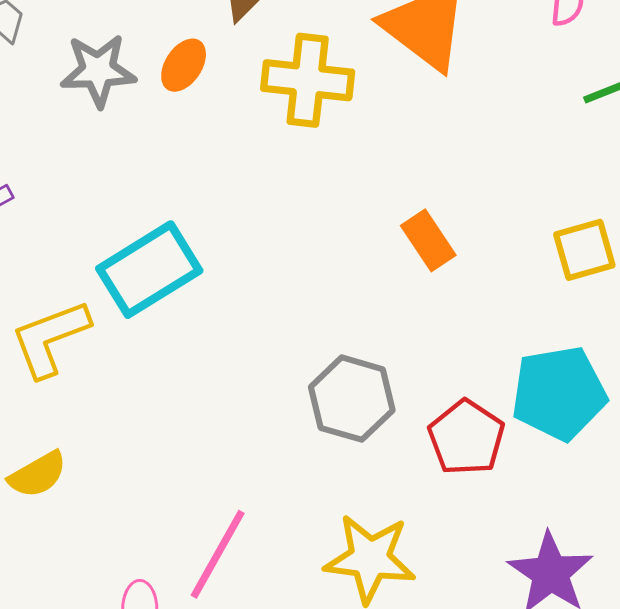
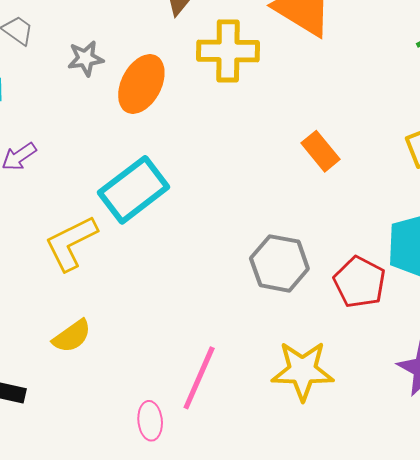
orange ellipse: (184, 65) -> (141, 84), moved, size x1.6
gray star: (98, 70) -> (85, 58), size x0.7

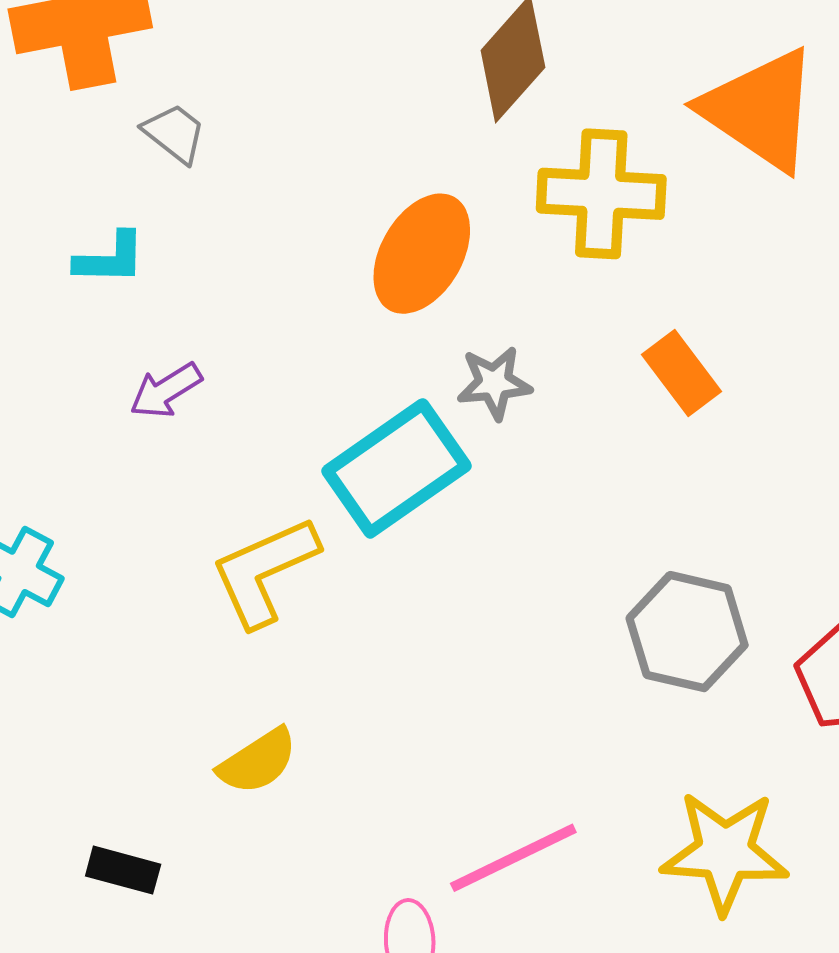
gray star: (85, 58) -> (494, 383), moved
orange rectangle: (321, 151) -> (681, 373), moved
pink line: (199, 378) -> (513, 858), turned 38

